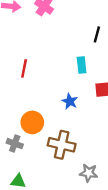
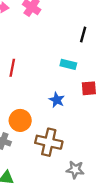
cyan rectangle: (82, 65) -> (68, 64), turned -70

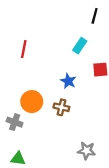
cyan rectangle: (68, 64) -> (80, 46), turned -70
brown cross: (49, 142) -> (61, 107), moved, size x0.6

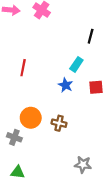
blue star: (68, 81) -> (66, 85), moved

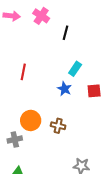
black line: (91, 36) -> (66, 33), moved
gray cross: (14, 137) -> (15, 140), turned -32

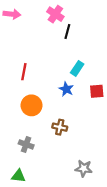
pink cross: (41, 16) -> (55, 14), moved
orange circle: (31, 120) -> (32, 105), moved
gray cross: (15, 140) -> (26, 144), moved, turned 32

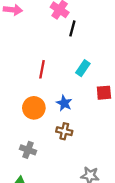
red line: (24, 72) -> (42, 69), moved
blue star: (66, 89) -> (64, 103), moved

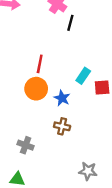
cyan rectangle: (83, 68) -> (83, 76), moved
orange circle: (34, 108) -> (36, 89), moved

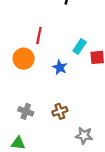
orange circle: (36, 89) -> (24, 59), moved
brown cross: (62, 126) -> (60, 111), moved, turned -32

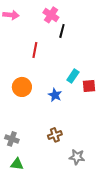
red line: (39, 36) -> (35, 50), moved
gray cross: (26, 111) -> (12, 139), moved

